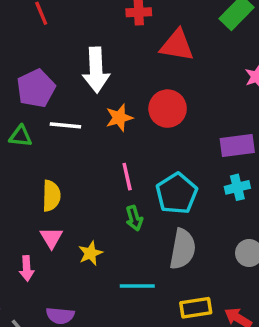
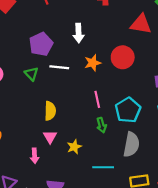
red triangle: (177, 45) -> (141, 24), moved
white arrow: (96, 70) -> (78, 33), size x0.7
green triangle: (21, 136) -> (31, 74), turned 40

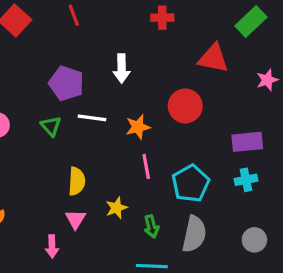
purple pentagon: (41, 44) -> (66, 83), turned -30
orange star: (93, 63) -> (138, 127), moved
green arrow: (101, 125) -> (151, 227), moved
yellow star: (74, 147) -> (116, 208), moved

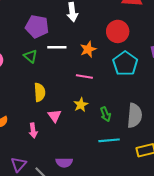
pink line: (146, 166) -> (84, 77), moved, turned -63
yellow semicircle: (77, 181) -> (40, 92), moved
cyan pentagon: (191, 183) -> (125, 63), moved
pink arrow: (52, 246) -> (33, 130), moved

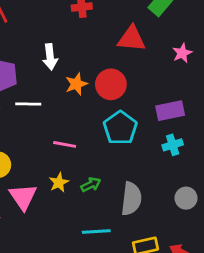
orange star: (88, 49) -> (76, 84), moved
green arrow: (106, 114) -> (91, 185), moved, turned -96
pink triangle: (55, 116) -> (23, 197), size x1.5

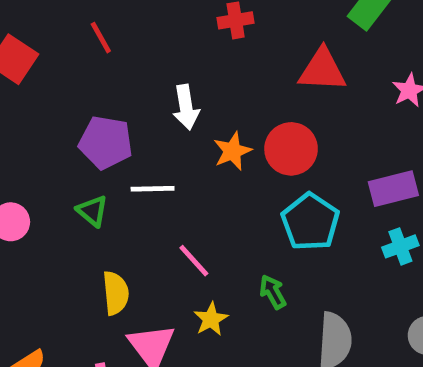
pink line: (65, 144) -> (194, 261), moved, turned 40
green arrow: (91, 185) -> (273, 292), moved, turned -90

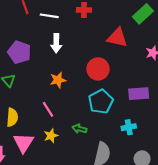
orange star: (232, 151) -> (58, 80), moved
white line: (153, 189) -> (49, 16), moved
cyan cross: (400, 246) -> (129, 127), moved
green arrow: (273, 292) -> (79, 129), turned -56

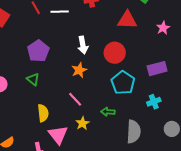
white arrow: (56, 43) -> (83, 45), moved
purple pentagon: (19, 52) -> (38, 51), turned 30

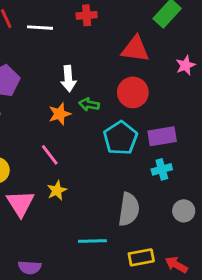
red circle: (115, 53) -> (133, 92), moved
purple rectangle: (157, 69) -> (162, 136), moved
green arrow: (108, 112) -> (89, 104), moved

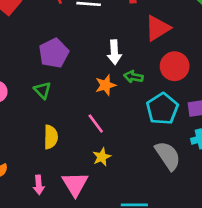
red triangle: (135, 49) -> (158, 28), moved, turned -40
pink triangle: (20, 203) -> (75, 184), moved
gray semicircle: (129, 209) -> (168, 156), moved, turned -44

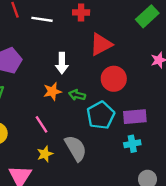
green arrow: (133, 77) -> (77, 95), moved
gray semicircle: (168, 156) -> (76, 148), moved

